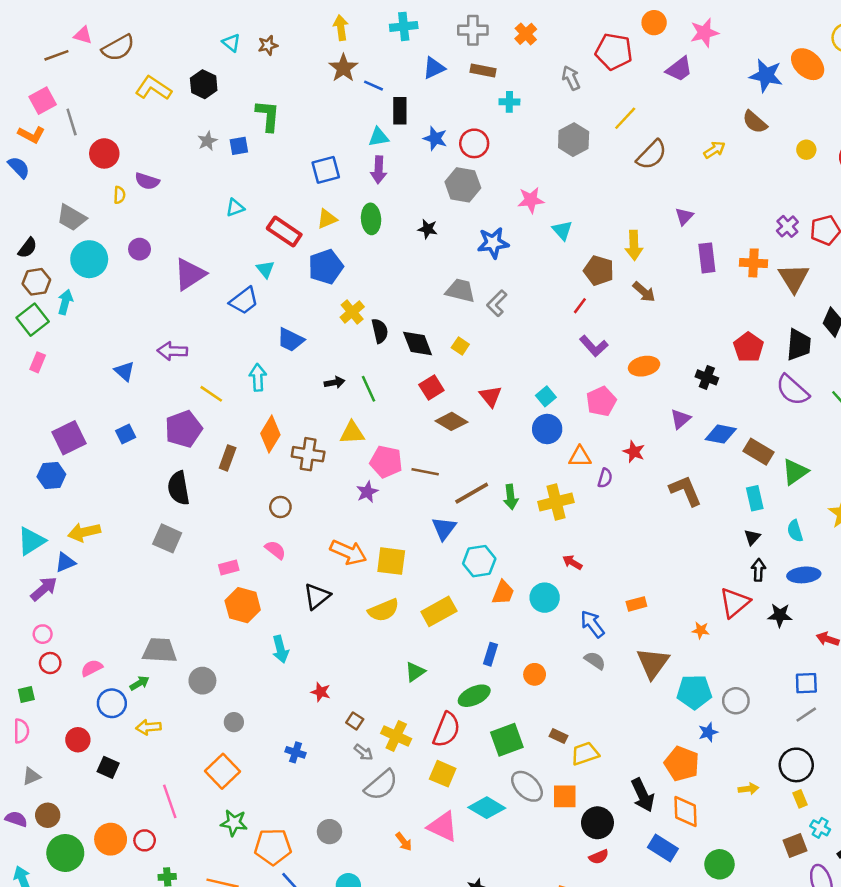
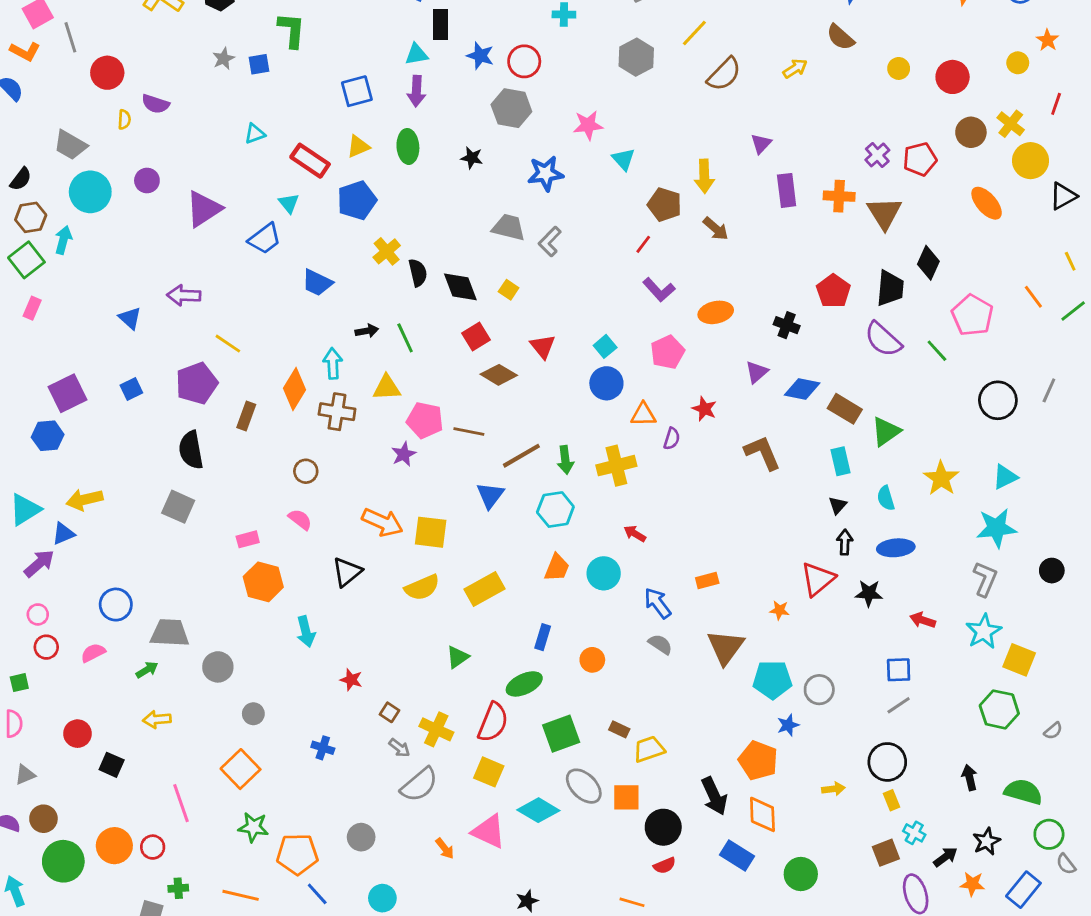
cyan arrow: (258, 377) -> (333, 363), moved
cyan hexagon: (479, 561) -> (555, 510), moved
blue circle: (112, 703) -> (116, 605), moved

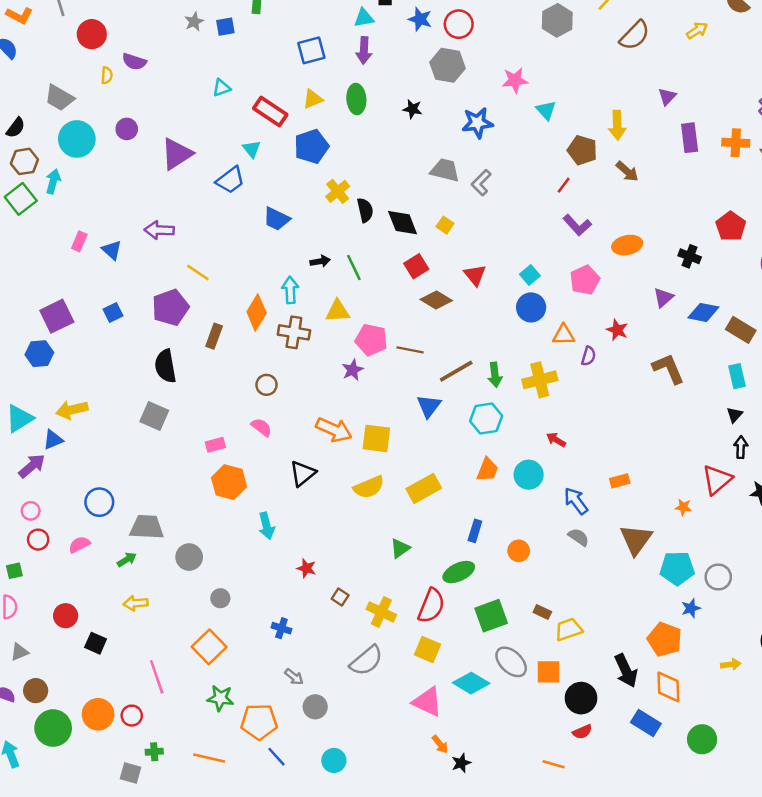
pink rectangle: (32, 308) -> (79, 241), moved
gray arrow: (399, 748) -> (294, 677), moved
orange arrow: (445, 848) -> (440, 744), moved

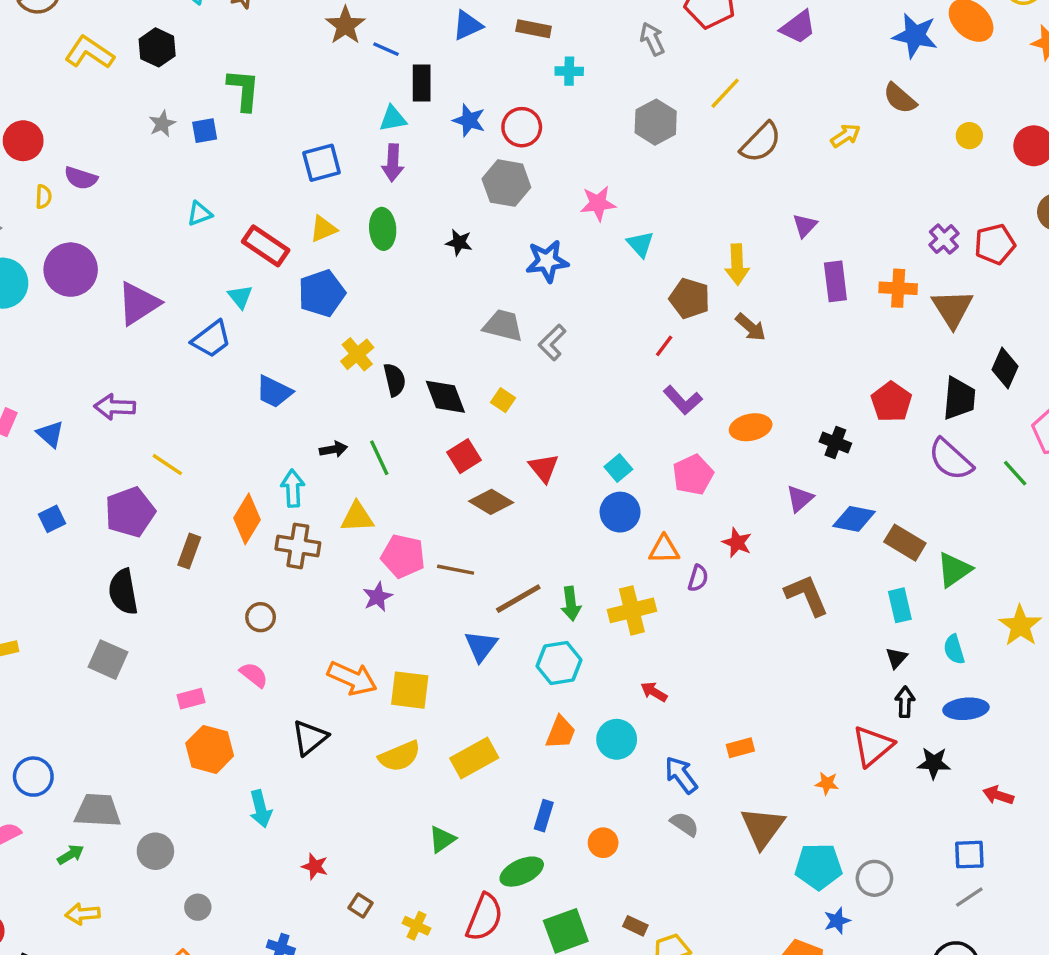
purple circle: (127, 129) -> (71, 270), size x1.8
yellow cross: (381, 612) -> (417, 926), size x0.7

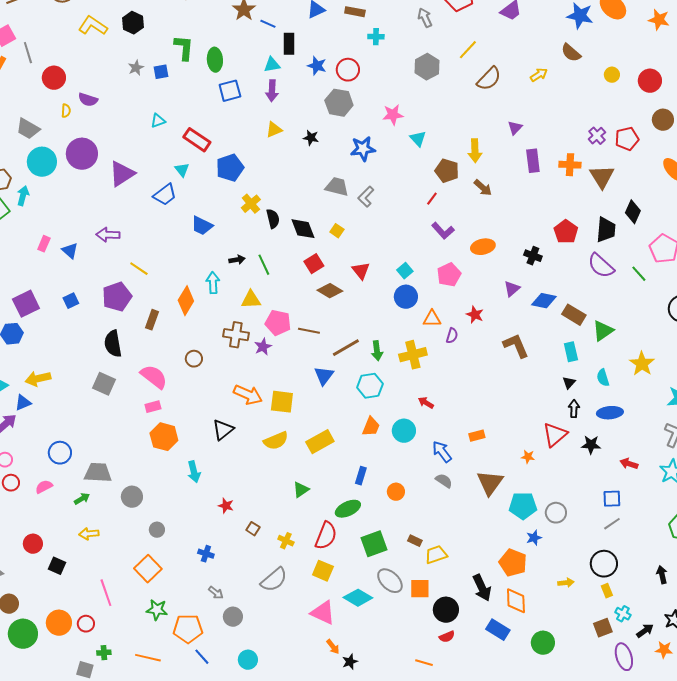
yellow triangle: (323, 229) -> (274, 130), moved
green ellipse: (383, 229) -> (215, 60), moved
brown cross: (298, 546) -> (236, 335), moved
pink semicircle: (254, 675) -> (154, 377), moved, size x1.6

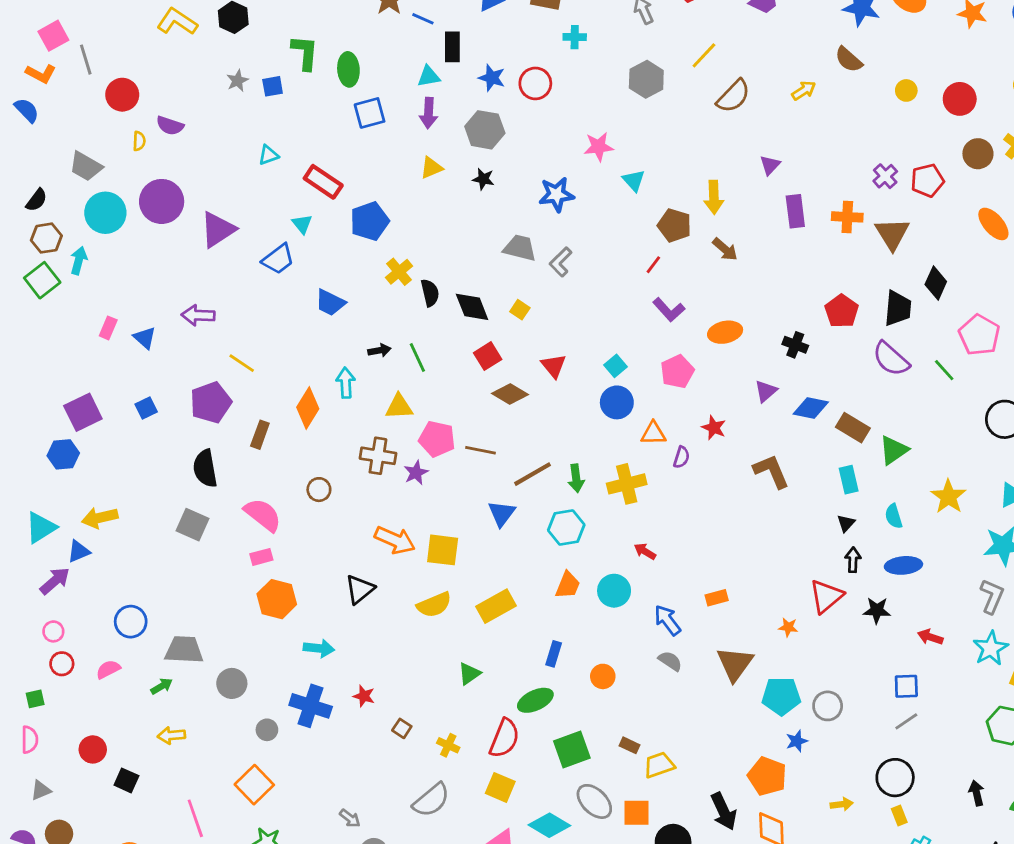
gray hexagon: (339, 103) -> (485, 130), moved
cyan arrow: (194, 472) -> (319, 648), turned -70
blue cross: (206, 554) -> (311, 706), moved, size x1.8

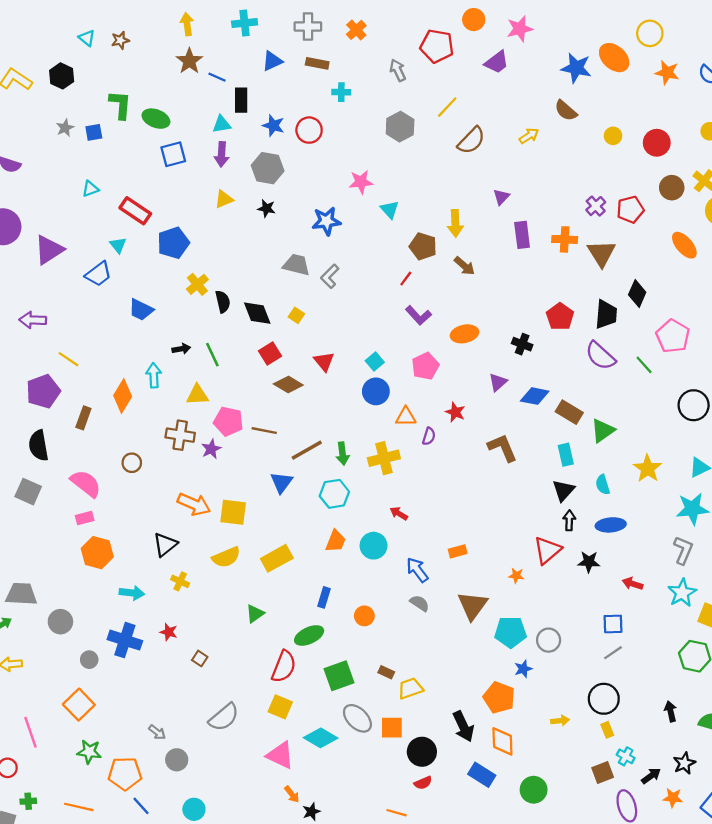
green ellipse: (348, 69) -> (156, 119), turned -65
black triangle: (846, 523) -> (563, 490), size x1.5
yellow cross: (448, 745) -> (180, 581), moved

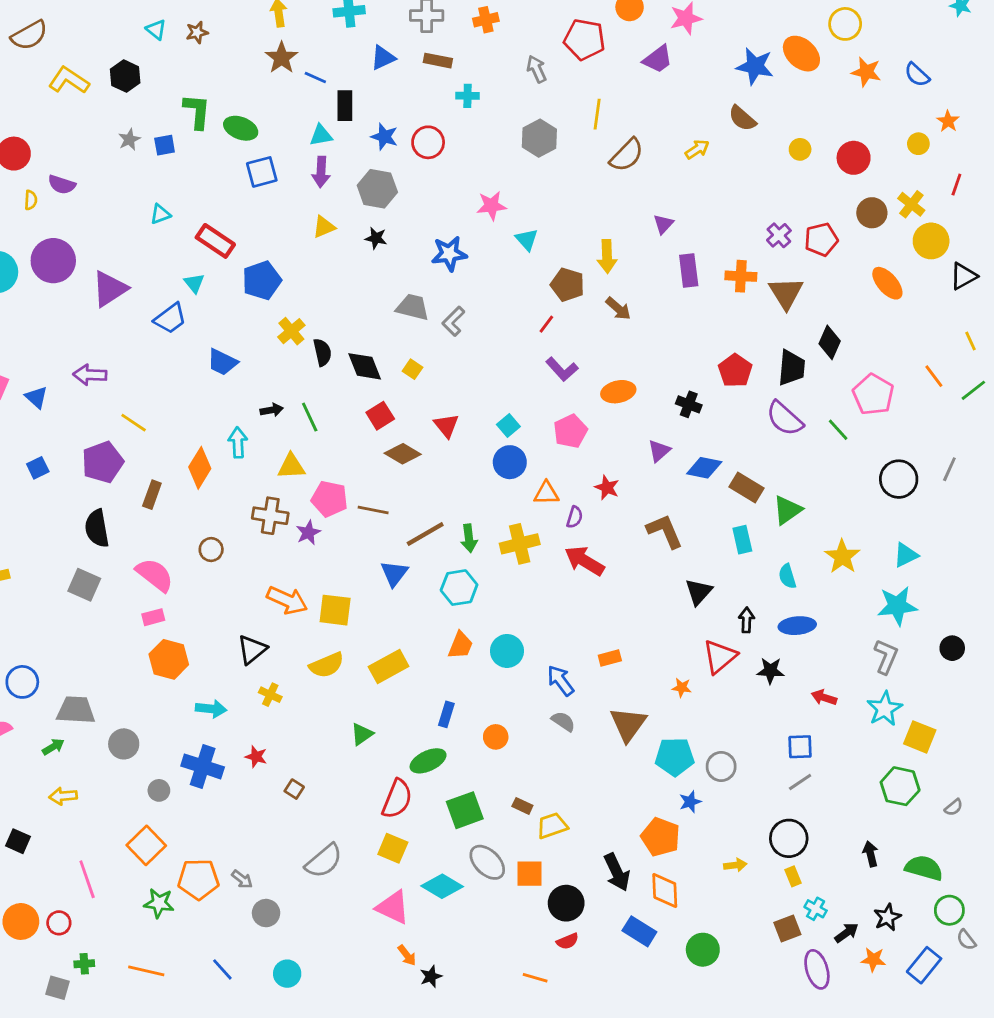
orange cross: (356, 30) -> (486, 20), turned 30
yellow line: (447, 107) -> (597, 114), turned -35
black triangle: (563, 490) -> (699, 592), moved
red arrow: (399, 513) -> (584, 561), moved, size x1.8
orange pentagon: (125, 774) -> (198, 879), moved

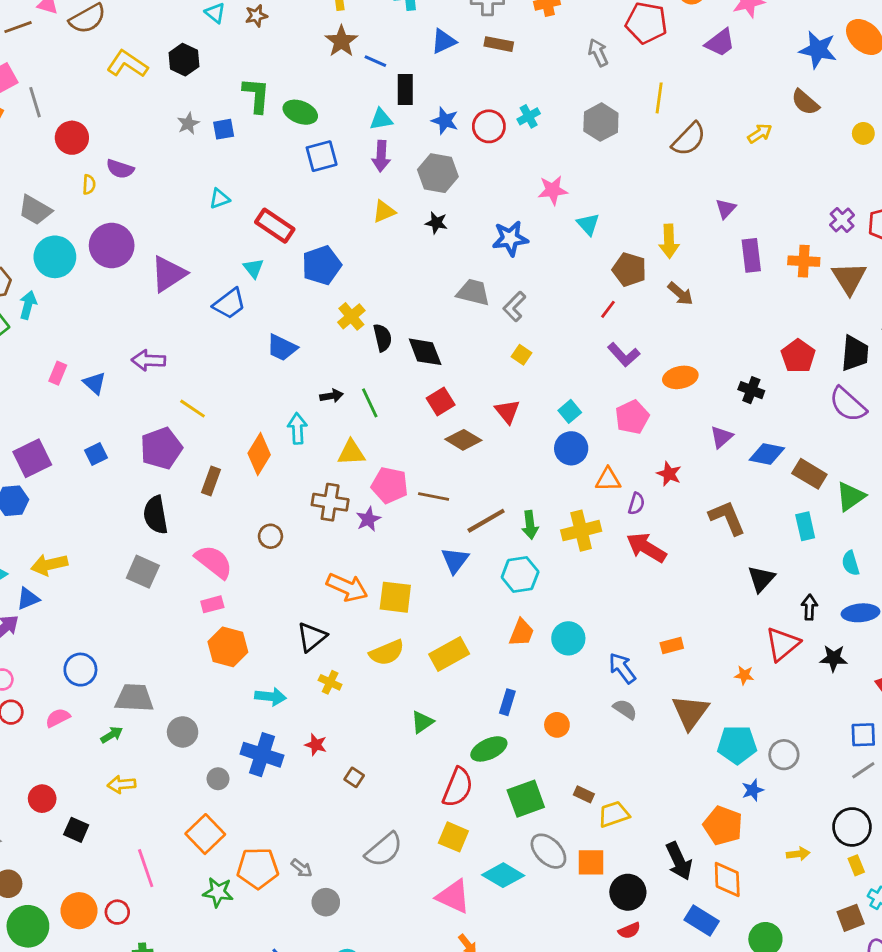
cyan cross: (468, 96) -> (529, 116), moved, turned -30
yellow square: (413, 369) -> (522, 355), moved

